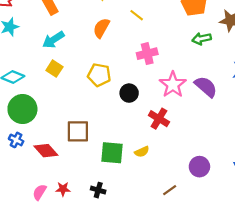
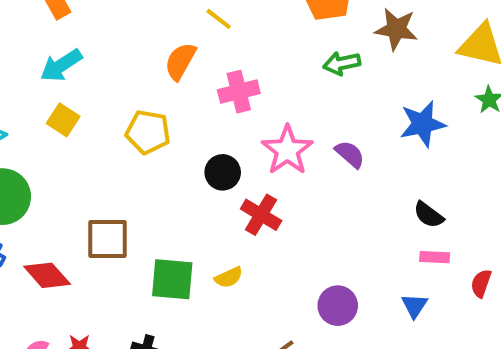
orange semicircle: (101, 28) -> (180, 61), moved
purple semicircle: (206, 87) -> (350, 154), size x0.7
black circle: (129, 93) -> (223, 172), moved

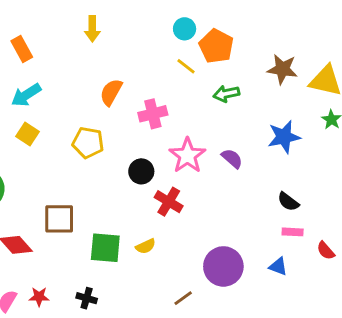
yellow line: (219, 19) -> (186, 66), moved
brown star: (396, 29) -> (282, 69), moved
red semicircle: (481, 283) -> (326, 251), turned -60
purple circle: (338, 306) -> (223, 266), size x1.4
blue triangle: (414, 306) -> (278, 266), turned -42

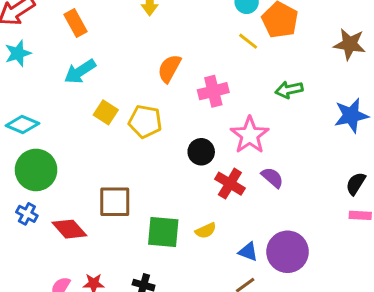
green arrow: (226, 94) -> (289, 90), moved
yellow square: (28, 134) -> (106, 112), moved
purple semicircle: (232, 158) -> (272, 178), moved
black semicircle: (288, 202) -> (356, 184), turned 85
blue triangle: (278, 266) -> (248, 252), moved

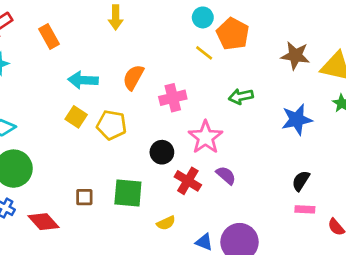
cyan arrow: (80, 71) -> (83, 80), moved, turned 36
brown square: (115, 202) -> (84, 197), size x0.6
green square: (163, 232) -> (128, 193), moved

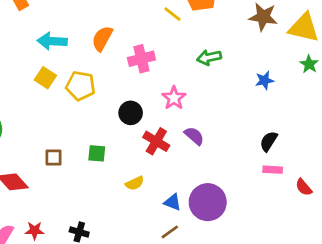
blue star: (297, 120) -> (265, 80), size x0.6
pink star: (205, 137) -> (174, 98), size x0.7
green square: (128, 193) -> (97, 153), size x0.6

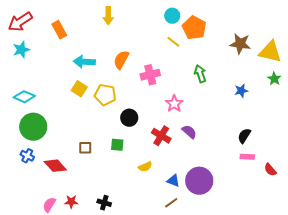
green arrow: (209, 57) -> (200, 74), turned 84
black circle: (131, 113) -> (129, 118), moved

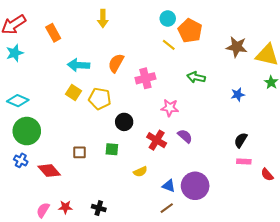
green arrow: (200, 74) -> (196, 77), turned -60
pink star: (174, 104) -> (170, 108), turned -30

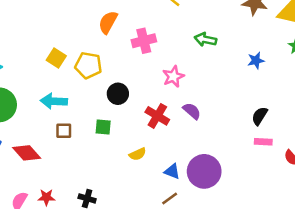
cyan arrow: (78, 65) -> (54, 101), moved
pink star: (170, 108) -> (173, 76), turned -30

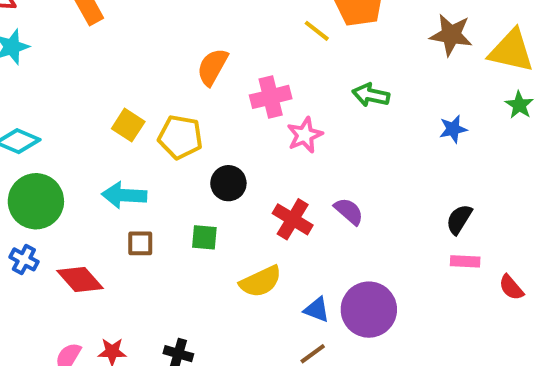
pink star: (173, 76) -> (305, 135), moved
yellow semicircle: (138, 154) -> (261, 281), size x1.5

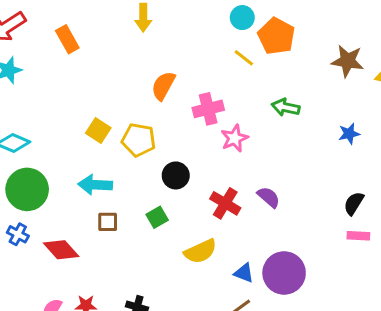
green square: (204, 237) -> (157, 217), turned -35

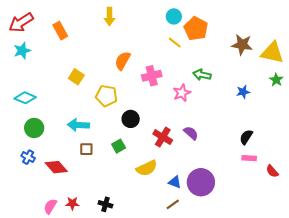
yellow square: (98, 131) -> (76, 77), moved
pink star: (235, 138) -> (182, 93), moved
green circle: (27, 189) -> (34, 128), size x0.7

